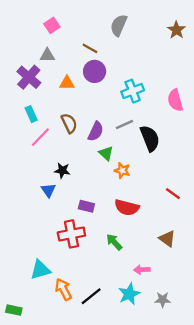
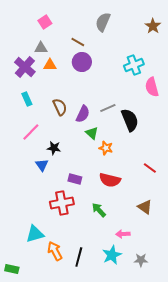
orange triangle: (67, 83) -> (50, 65), moved
cyan cross: (133, 91) -> (134, 65), moved
pink line: (40, 137) -> (31, 132), moved
black line: (91, 296) -> (79, 257), turned -36

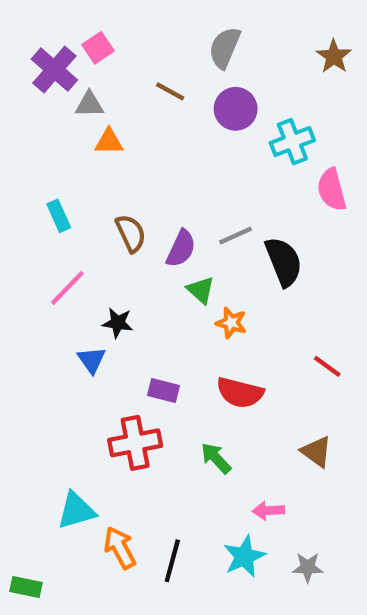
purple circle: (82, 62) -> (236, 109), moved
purple cross: (25, 67) -> (54, 70), moved

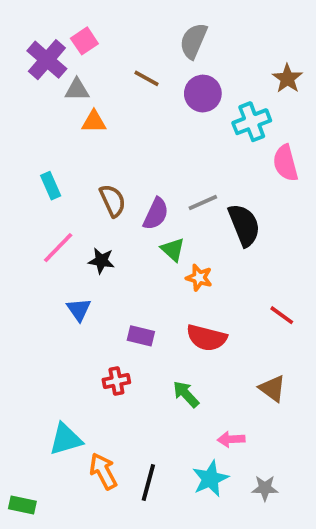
brown star: (334, 56) -> (287, 78), moved
black star: (118, 323) -> (101, 261), moved
red cross: (135, 443) -> (116, 381), size x0.6

